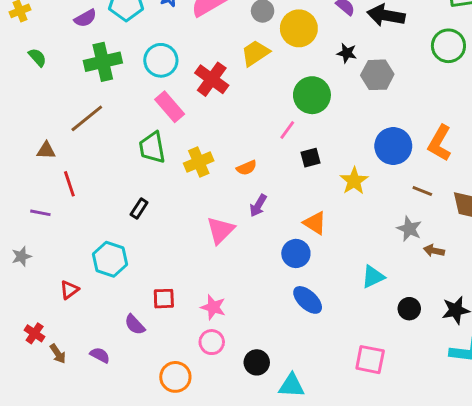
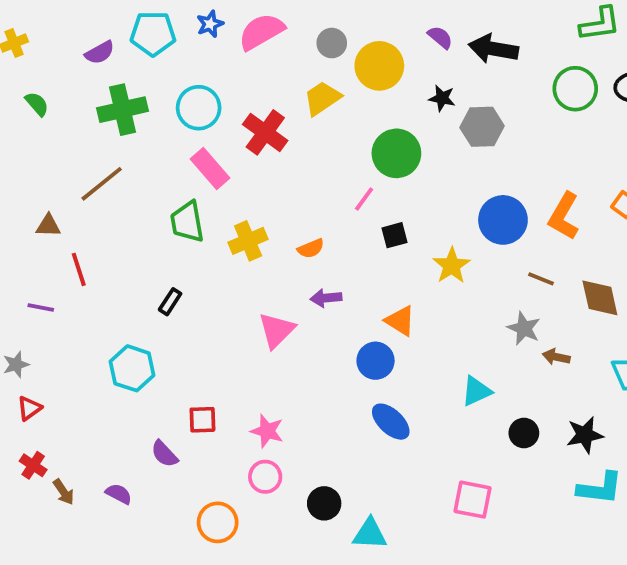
purple arrow: (258, 206) -> (326, 298), turned 55
red triangle: (69, 290) -> (29, 408), moved

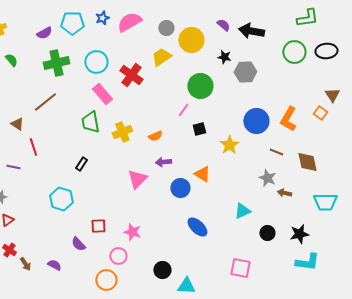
brown triangle: (48, 226) -> (17, 124), turned 32
blue circle: (376, 361) -> (180, 188), moved
pink circle: (265, 477) -> (118, 256), moved

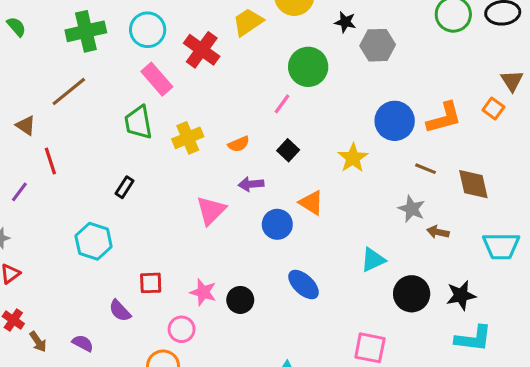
orange L-shape: (288, 119) -> (444, 118), turned -135
black square: (199, 129) -> (288, 150), moved, turned -32
purple line: (13, 167) -> (19, 192), turned -64
black circle: (267, 233) -> (412, 294), size x1.5
black circle: (162, 270) -> (240, 300), moved

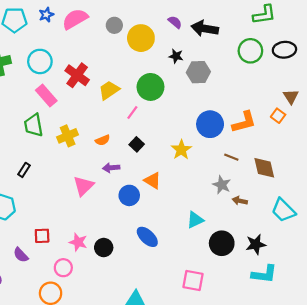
yellow trapezoid: (248, 22) -> (109, 90), moved
cyan trapezoid: (501, 246) -> (283, 210), turned 45

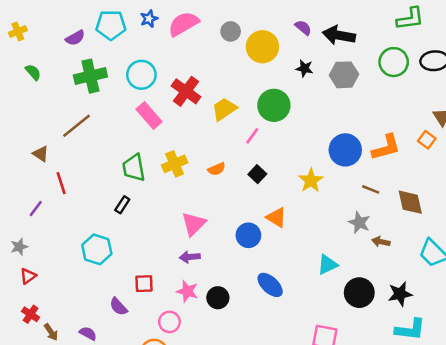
gray hexagon: (198, 72) -> (344, 75), moved
green trapezoid: (34, 125) -> (134, 168), moved
purple arrow: (111, 168) -> (190, 257), moved

